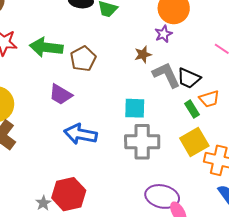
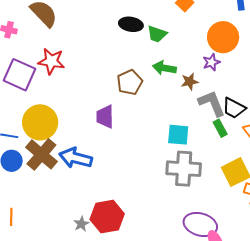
green arrow: (46, 47) -> (164, 68), moved, size x0.7
purple trapezoid: (61, 94) -> (105, 117), turned 55
green rectangle: (192, 109) -> (220, 128), moved
blue arrow: (80, 134) -> (76, 158), moved

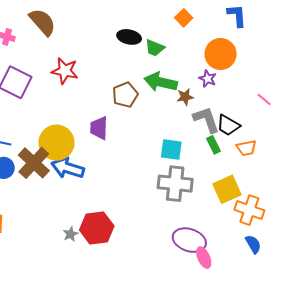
red star: (51, 61) -> (65, 71), moved
purple star: (211, 62) -> (208, 79), turned -30
green arrow: (164, 68) -> (161, 82), size x1.4
yellow circle: (40, 122) -> (56, 143), moved

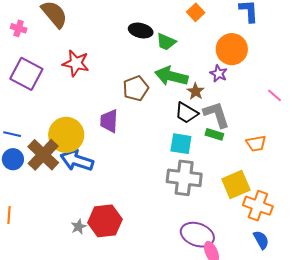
brown star: (185, 97) -> (196, 91), turned -30
black trapezoid: (228, 125) -> (186, 113), moved
green rectangle: (214, 145) -> (214, 134), moved, turned -48

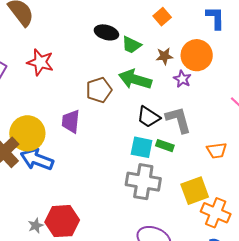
brown star: (196, 91) -> (164, 56), moved, turned 30
green rectangle: (214, 134) -> (165, 146), moved

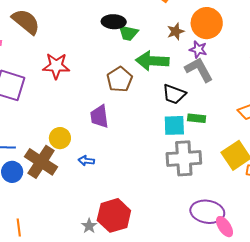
green trapezoid: (131, 45) -> (128, 33), moved
gray L-shape: (178, 120) -> (199, 70), moved
yellow circle: (27, 133) -> (60, 138), size x0.6
blue arrow: (37, 159) -> (86, 161), moved, size x0.5

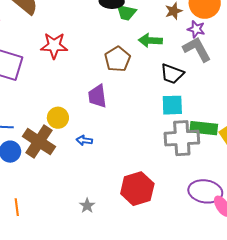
green arrow: (152, 61) -> (150, 40), size x0.7
green rectangle: (197, 118) -> (204, 128), moved, size x1.5
red hexagon: (114, 215) -> (137, 189), moved

